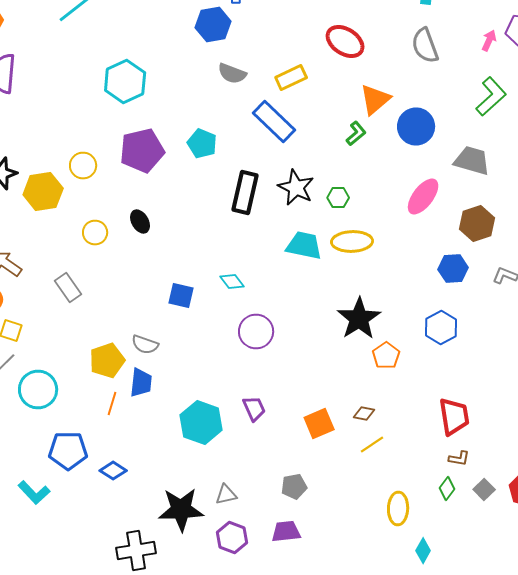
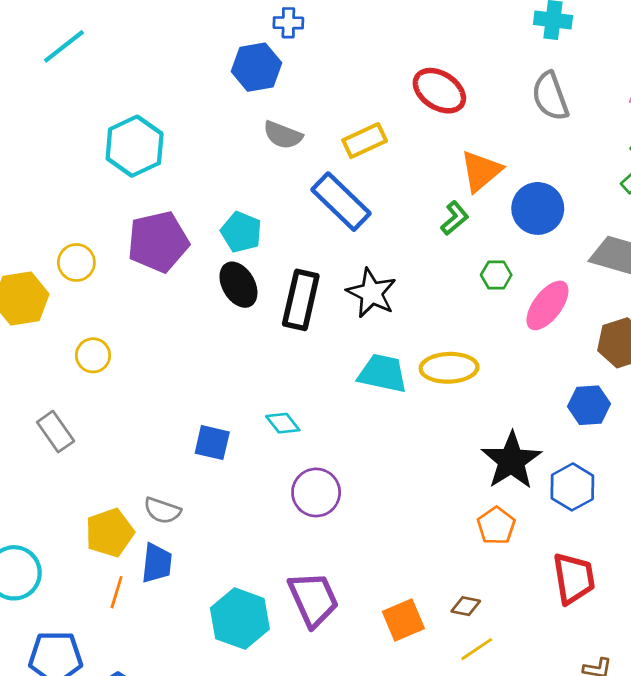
green hexagon: (338, 198) -> (496, 275), moved
black ellipse: (140, 222) -> (238, 285), moved, size x1.4
black star: (359, 318) -> (511, 461), moved
purple trapezoid: (254, 408) -> (313, 599), size x1.6
red trapezoid: (454, 416) -> (574, 578), moved

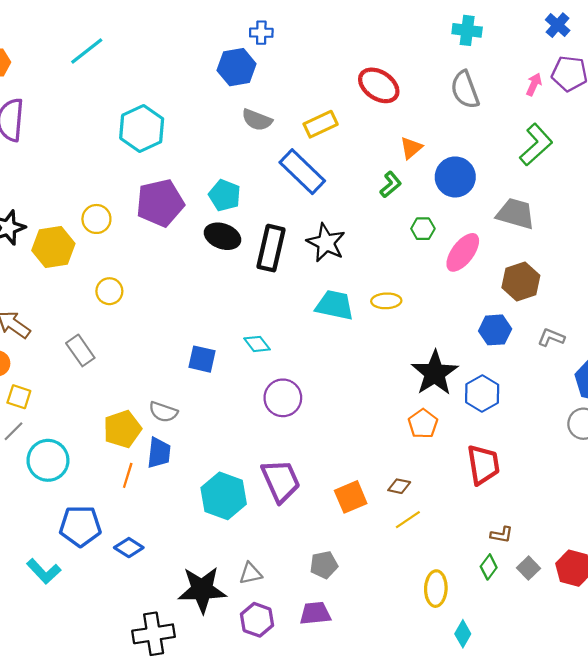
orange triangle: (481, 171) -> (411, 148), size x0.7
black ellipse: (238, 285) -> (223, 236), turned -40
yellow ellipse: (449, 368) -> (386, 301), size x0.7

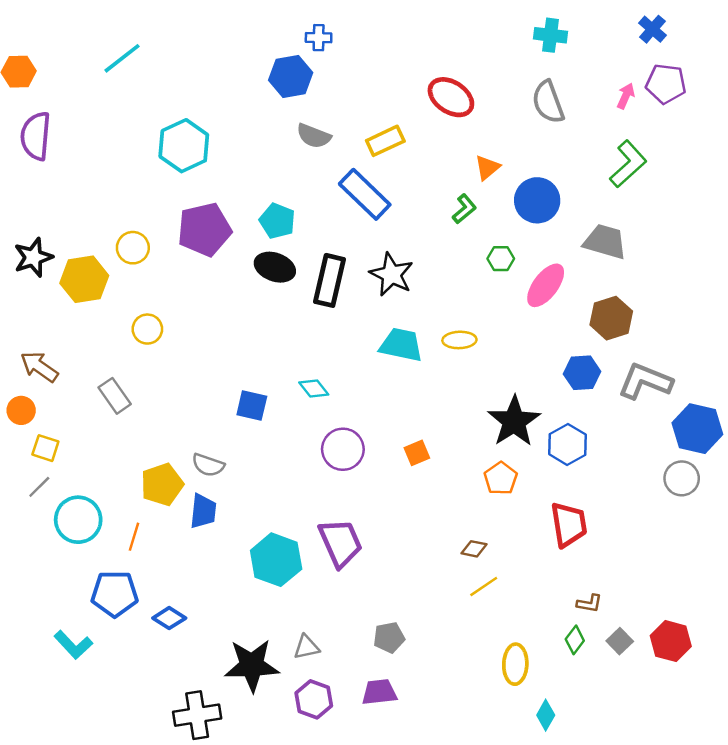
gray L-shape: (551, 338) -> (645, 381), size x1.8
orange line: (128, 475) -> (134, 537), moved
orange square: (351, 497) -> (417, 453), moved, size x0.7

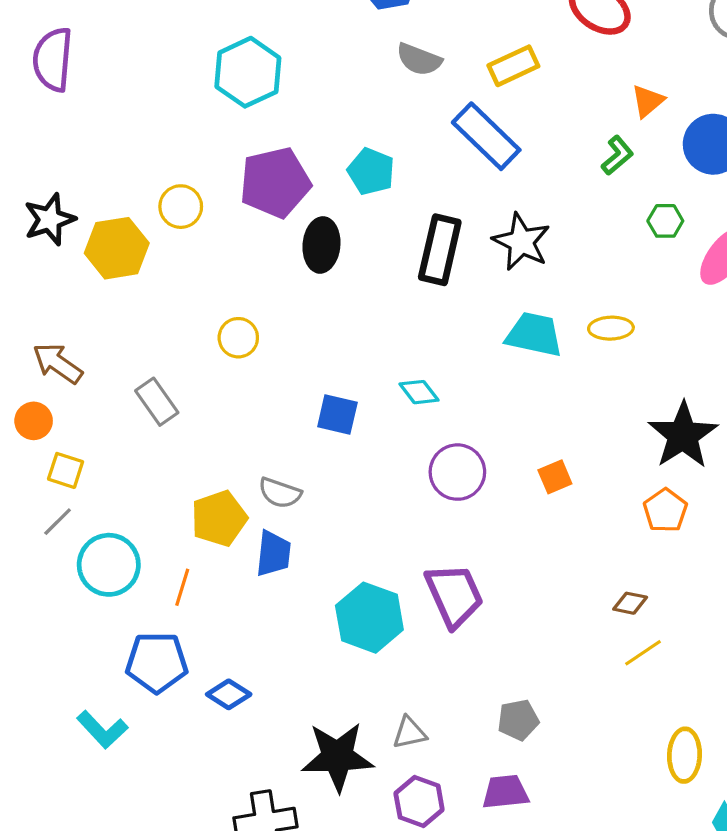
black ellipse: (275, 267) -> (321, 245), moved, turned 75
yellow circle: (147, 329) -> (238, 338), moved

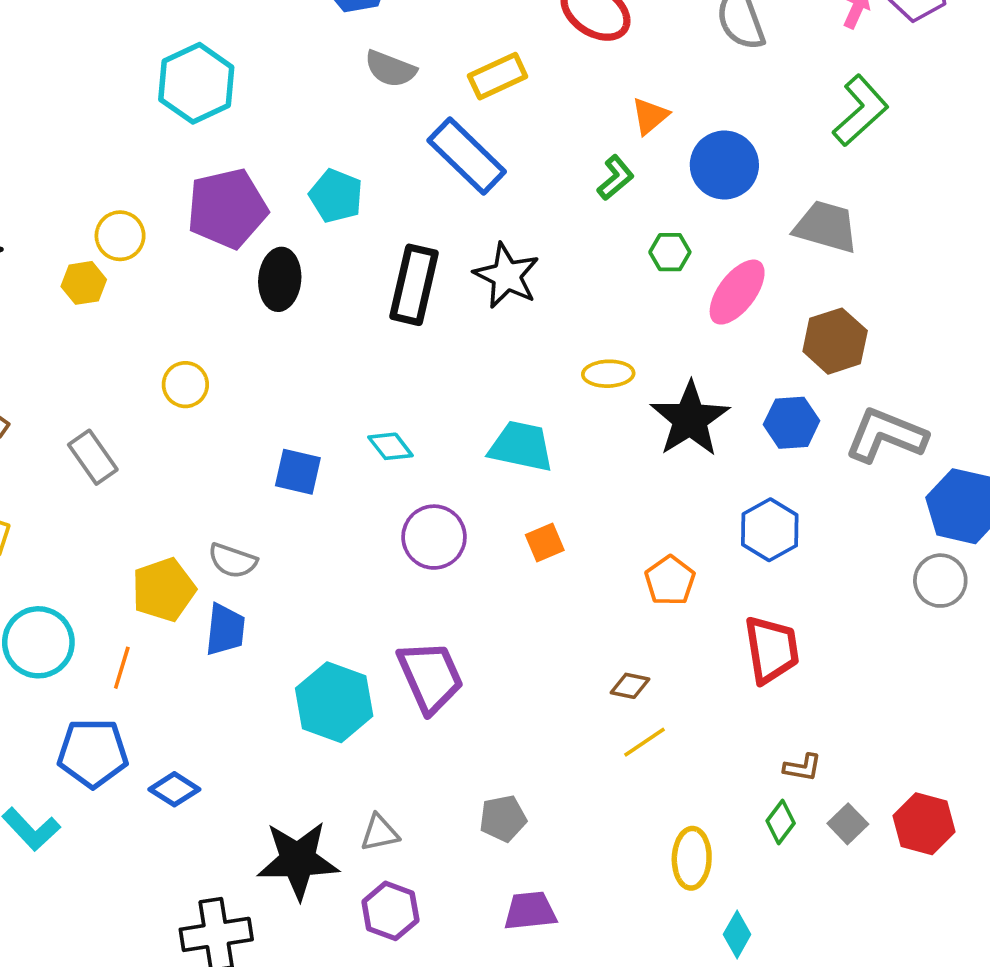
yellow hexagon: (117, 248) -> (84, 283), moved, size x0.6
cyan trapezoid: (534, 335) -> (521, 446), moved
black star: (683, 435) -> (690, 419), moved
purple trapezoid: (505, 792) -> (530, 911), moved

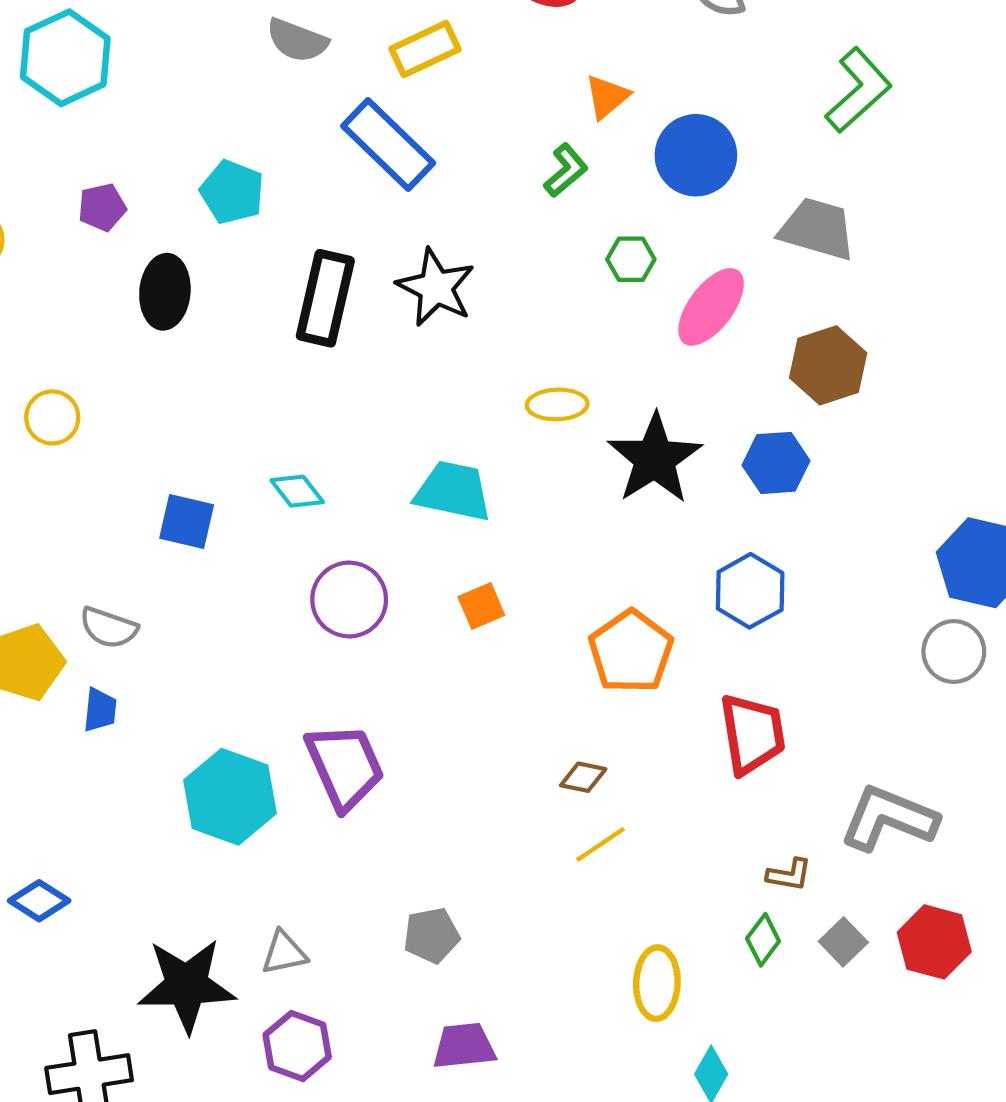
purple pentagon: (227, 209) -> (102, 207), size x0.5
gray L-shape: (886, 435) -> (889, 818), moved
orange pentagon: (670, 581) -> (631, 652), size x1.4
blue trapezoid: (225, 630) -> (100, 710), size x0.7

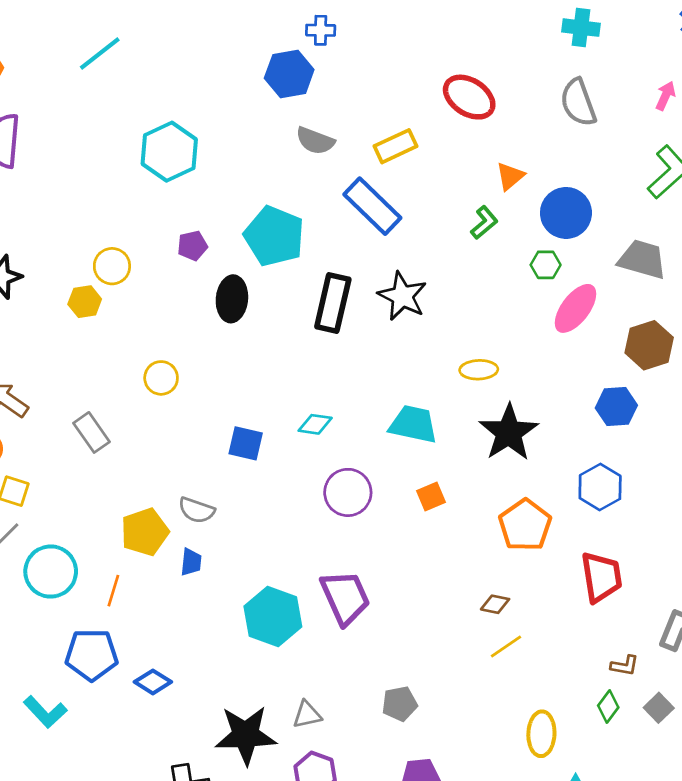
cyan pentagon: (232, 192) -> (274, 236), size x1.5
green hexagon: (631, 259) -> (546, 265), moved
black star: (655, 459) -> (509, 432), moved
cyan diamond: (297, 491) -> (315, 424), turned -44

